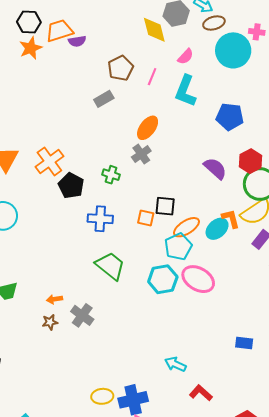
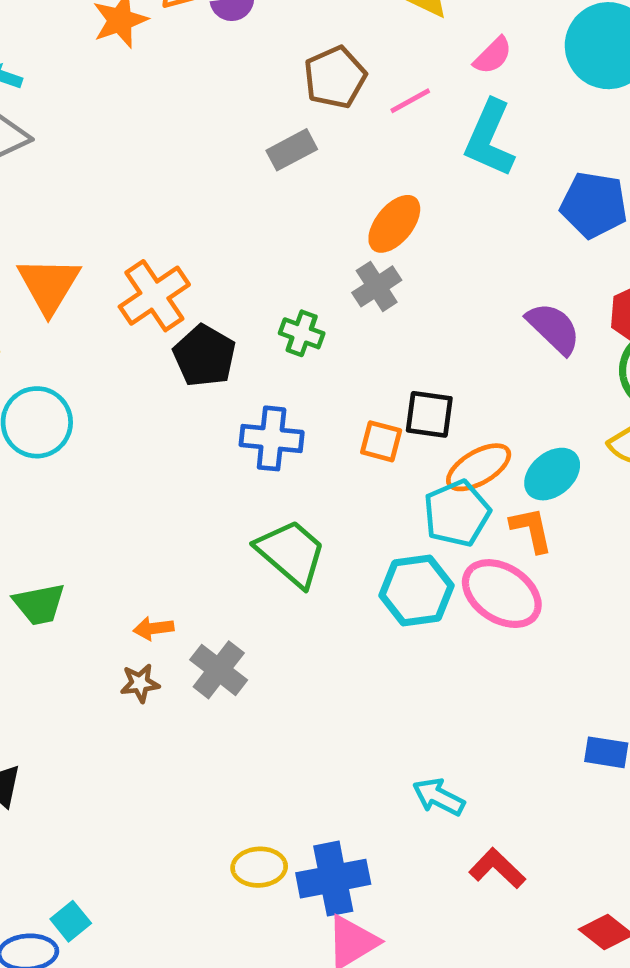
pink line: (152, 77) -> (410, 101), turned 36
orange L-shape: (231, 219) -> (531, 530), moved

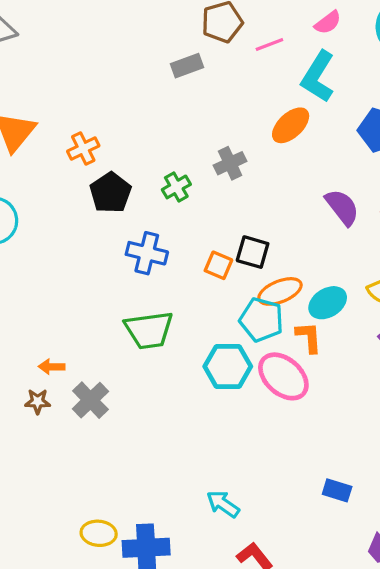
orange ellipse: (394, 224) -> (291, 125), moved
orange cross: (154, 296) -> (83, 148), size x0.7
green cross: (302, 333) -> (176, 187), turned 32
cyan pentagon: (457, 513) -> (261, 320), turned 30
green trapezoid: (291, 553) -> (149, 330), turned 123

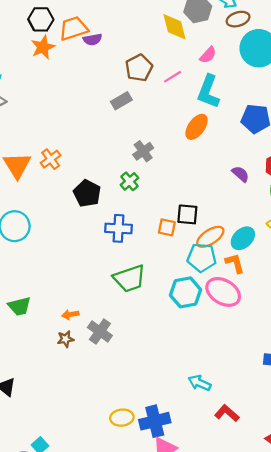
orange cross: (83, 148) -> (51, 159), moved
gray cross: (230, 163) -> (143, 151), moved
purple semicircle: (342, 207) -> (240, 174), size x0.7

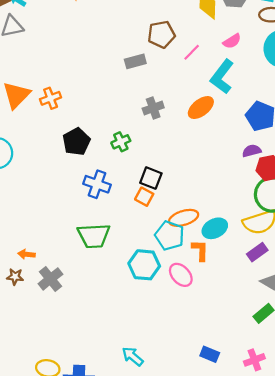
pink line: (173, 77) -> (192, 52), turned -30
gray cross: (143, 151) -> (153, 108), moved
purple semicircle: (240, 174) -> (252, 151), moved, turned -72
black square: (187, 214) -> (151, 178), moved
pink ellipse: (223, 292) -> (181, 275), size x0.7

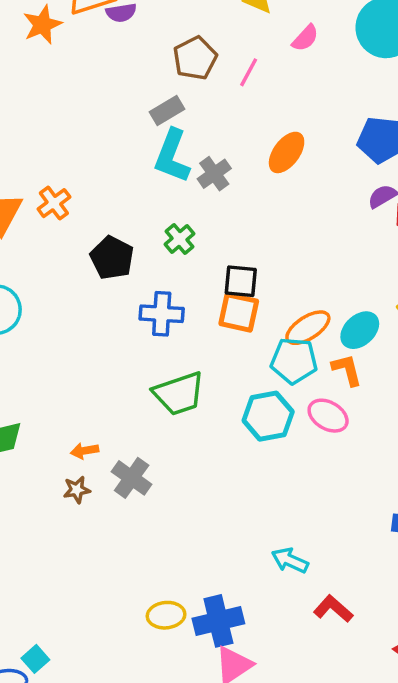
cyan L-shape: (222, 77) -> (172, 156), moved
orange square: (144, 197) -> (239, 312), size x1.4

